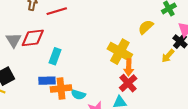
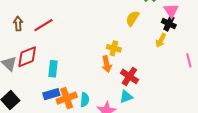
yellow cross: (120, 52) -> (114, 48), size x0.6
orange arrow: (129, 67) -> (107, 64), moved
cyan semicircle: (78, 95) -> (85, 100), turned -88

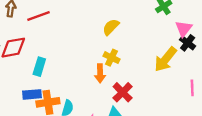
yellow semicircle: (132, 18) -> (111, 27), moved
black cross: (169, 24) -> (188, 43), moved
yellow arrow: (161, 40) -> (165, 59), size x1.6

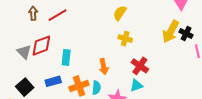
black cross: (188, 43) -> (186, 34), moved
orange arrow: (100, 73) -> (104, 67), moved
blue rectangle: (32, 94) -> (53, 81), moved

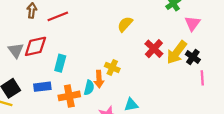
yellow cross: (125, 39) -> (112, 67), moved
red cross: (140, 66) -> (154, 49), moved
cyan semicircle: (96, 88) -> (89, 88), moved

